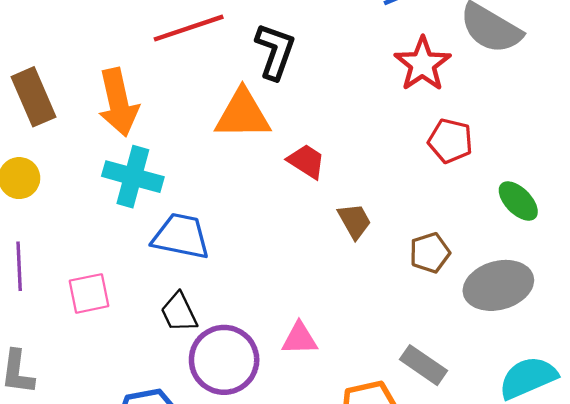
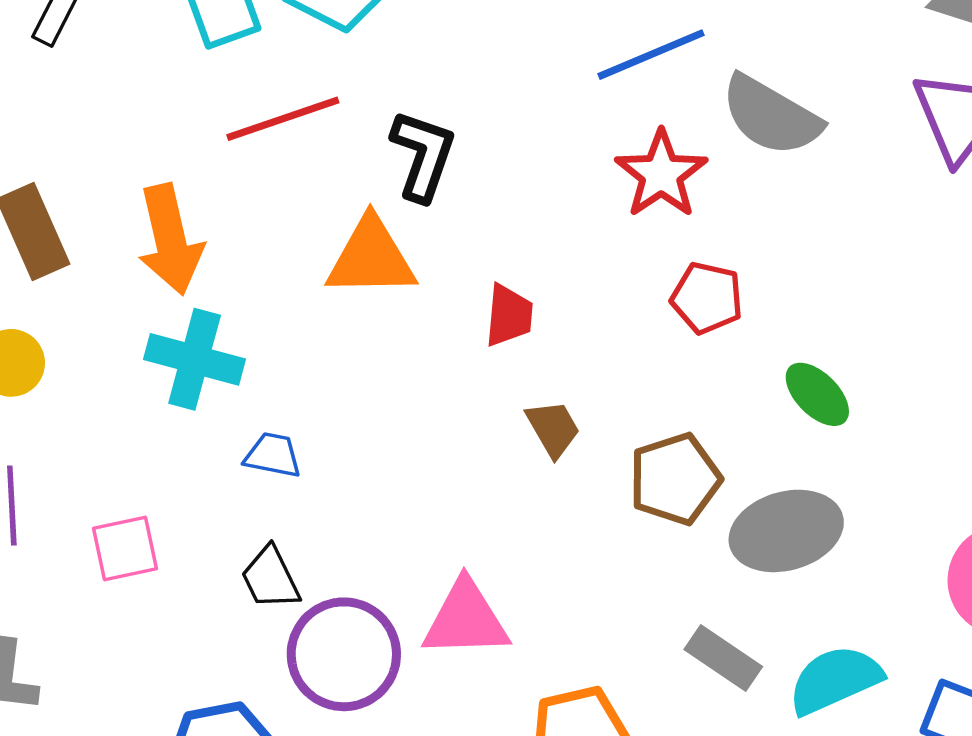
red trapezoid: (306, 161) -> (509, 315), moved, turned 63
blue trapezoid: (181, 236) -> (273, 455), size x0.6
brown pentagon: (430, 253) -> (675, 479), size x1.4
pink triangle: (300, 339) -> (466, 619), size x1.5
gray rectangle: (424, 365) -> (723, 658), moved

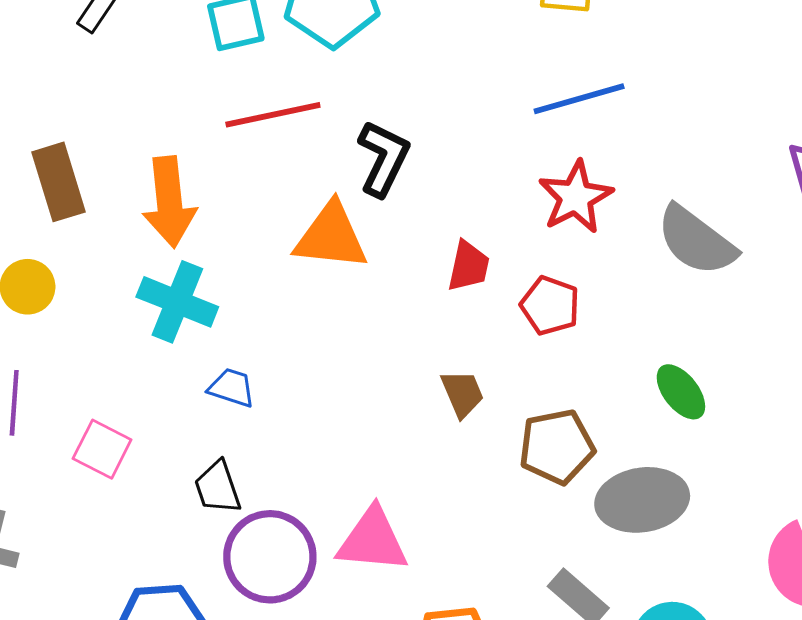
gray semicircle: (771, 116) -> (696, 241), moved
red pentagon: (707, 298) -> (550, 306), moved
red trapezoid: (509, 315) -> (469, 266), moved
pink square: (125, 549) -> (102, 449), turned 32

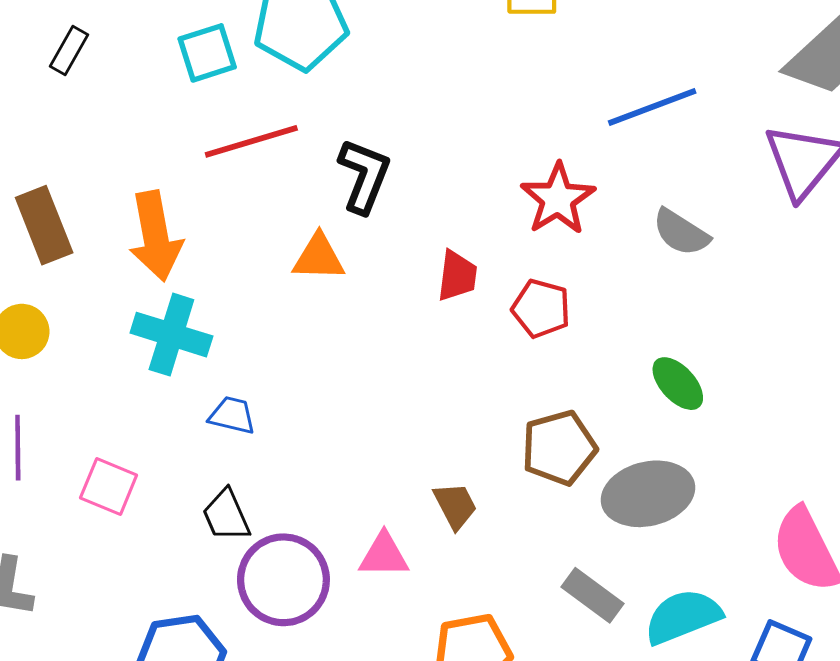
blue line: (579, 99) -> (652, 107), moved
orange triangle: (331, 236) -> (319, 257), size x0.7
gray semicircle: (696, 241) -> (681, 232), size x0.7
brown trapezoid: (462, 394) -> (455, 506), moved
pink triangle: (372, 540) -> (384, 555), size x0.7

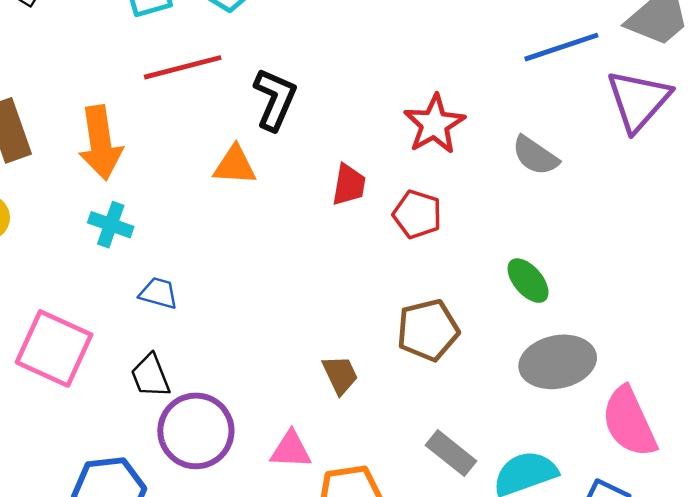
blue line: (652, 107) -> (561, 47), moved
cyan cross: (171, 335) -> (111, 225), size x0.7
pink square: (109, 487) -> (54, 348), size x1.6
gray ellipse: (648, 494) -> (558, 362), moved
pink triangle: (384, 555) -> (291, 450), moved

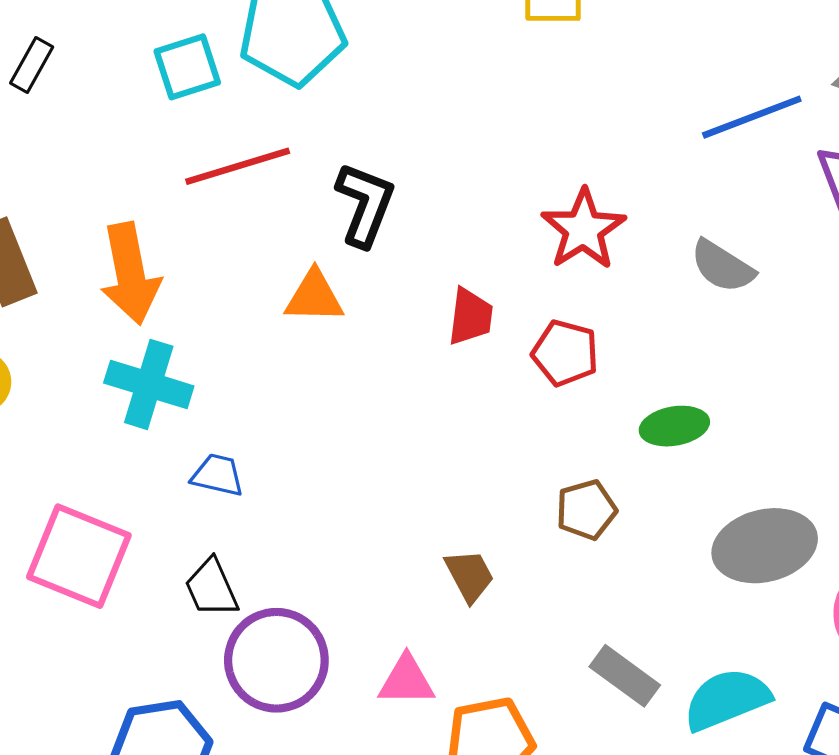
cyan cross: (111, 225) -> (149, 384), size x1.4
green ellipse: (528, 281) -> (674, 426), moved, turned -57
brown pentagon: (428, 330) -> (586, 510), size x0.7

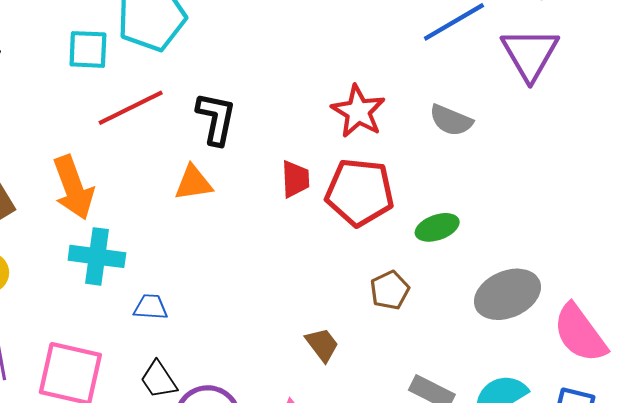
cyan square: (187, 67) -> (88, 49), turned 30
red pentagon: (565, 353) -> (360, 192), size x1.6

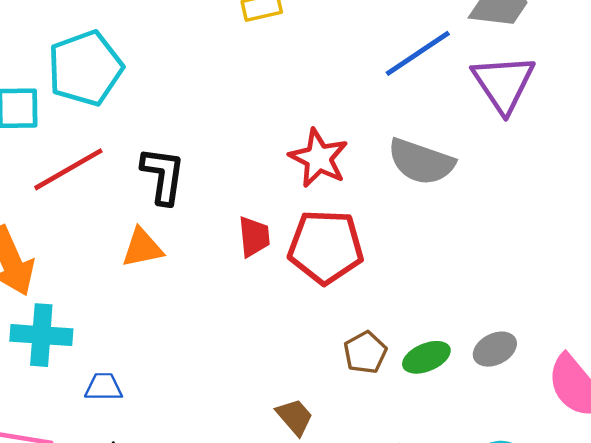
gray semicircle: (451, 120) -> (421, 162), size x1.4
green ellipse: (437, 227) -> (426, 357), moved
gray ellipse: (507, 294) -> (495, 349), size x0.6

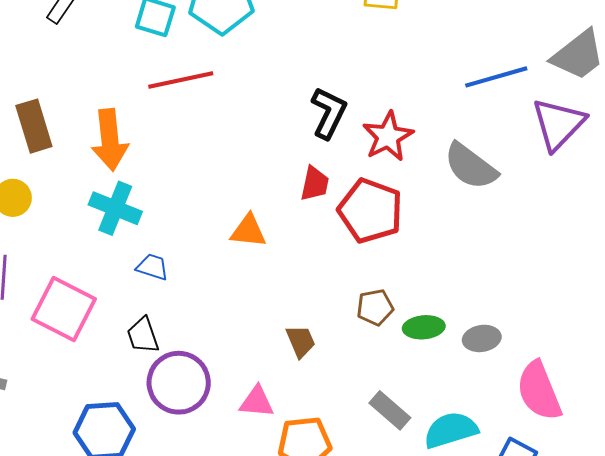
black L-shape: (163, 175) -> (329, 113), moved
orange triangle: (142, 248) -> (248, 231), moved

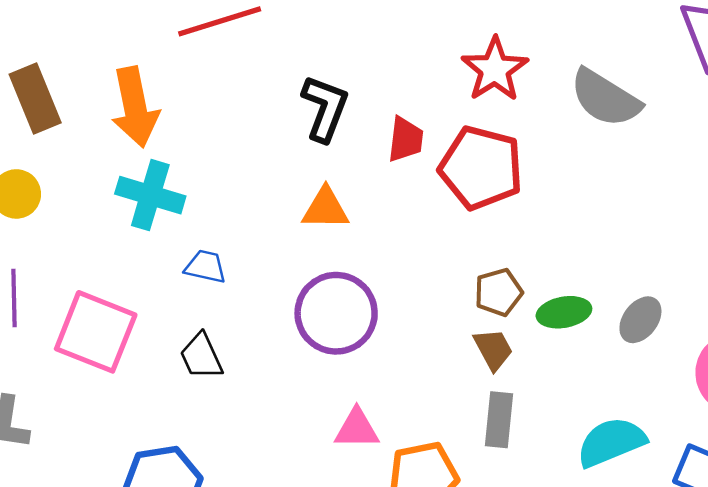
black L-shape: (329, 113) -> (325, 108), moved
gray ellipse: (482, 338) -> (640, 320), turned -39
brown trapezoid: (301, 341) -> (493, 349), moved
purple circle: (179, 383) -> (336, 313), moved
gray rectangle: (390, 410) -> (499, 420), moved, turned 60

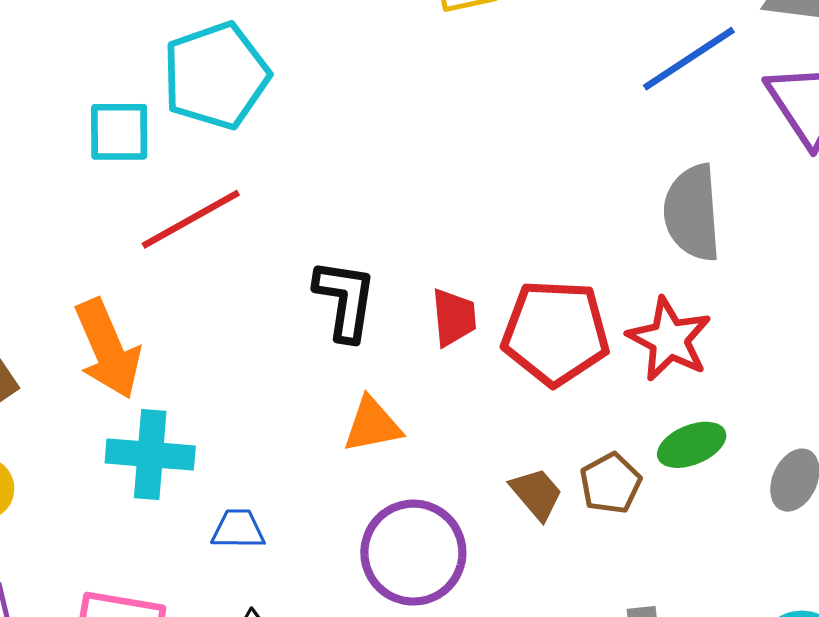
red star: (495, 69) -> (669, 339), moved
gray semicircle: (605, 98) -> (692, 213), turned 66
green ellipse: (564, 312) -> (692, 445), moved
brown trapezoid: (493, 349) -> (537, 494), moved

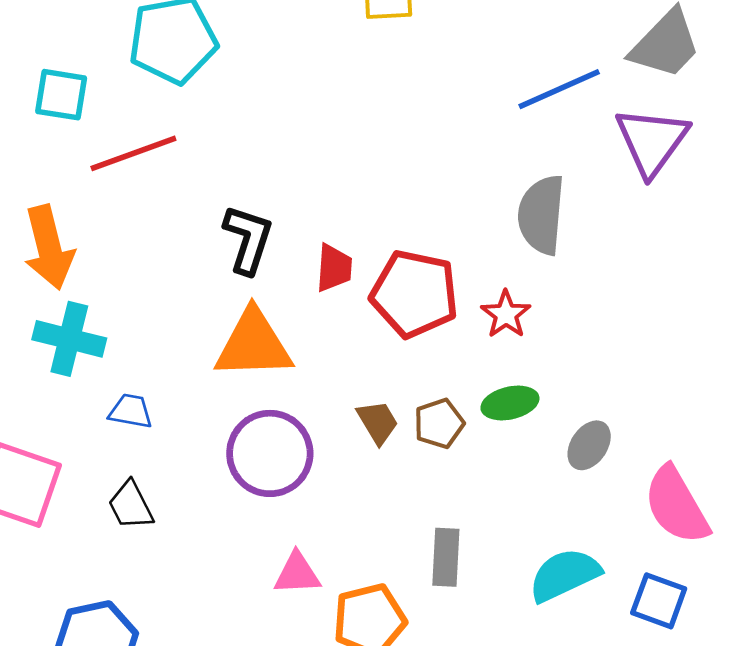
cyan square: (119, 132) -> (61, 95), moved
red star: (669, 339) -> (506, 314), size x0.7
orange triangle: (372, 425) -> (253, 344), size x1.6

